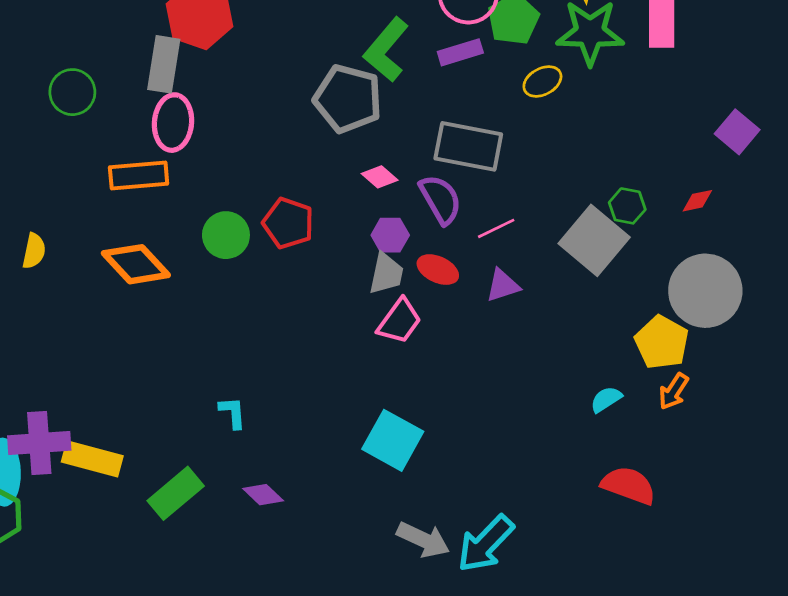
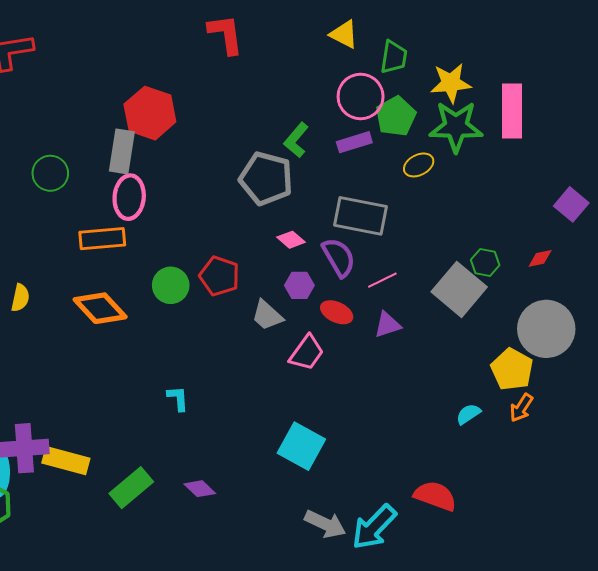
green L-shape: (386, 50) -> (296, 140), size x0.7
gray trapezoid: (386, 274) -> (267, 315), moved, turned 120
cyan L-shape: (233, 413) -> (178, 398), moved
red semicircle: (629, 485) -> (435, 496), moved

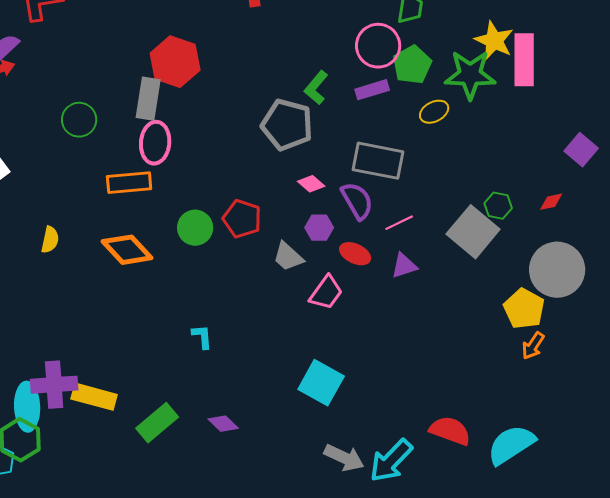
yellow star: (451, 83) -> (494, 41), moved, turned 30
cyan semicircle: (468, 414) -> (511, 445), moved, size x2.0

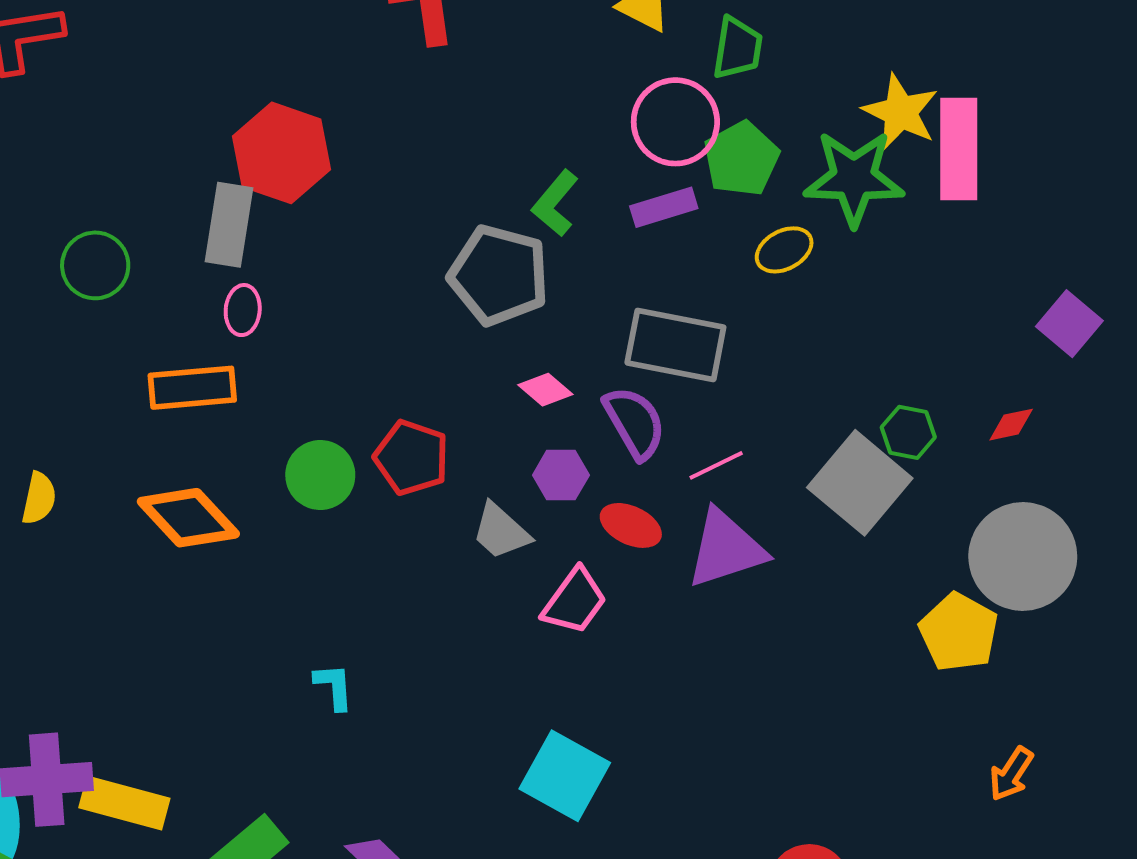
pink ellipse: (155, 143) -> (243, 310), size x0.6
purple triangle: (404, 266) -> (726, 549), size x1.6
orange arrow: (533, 346) -> (1011, 774), moved

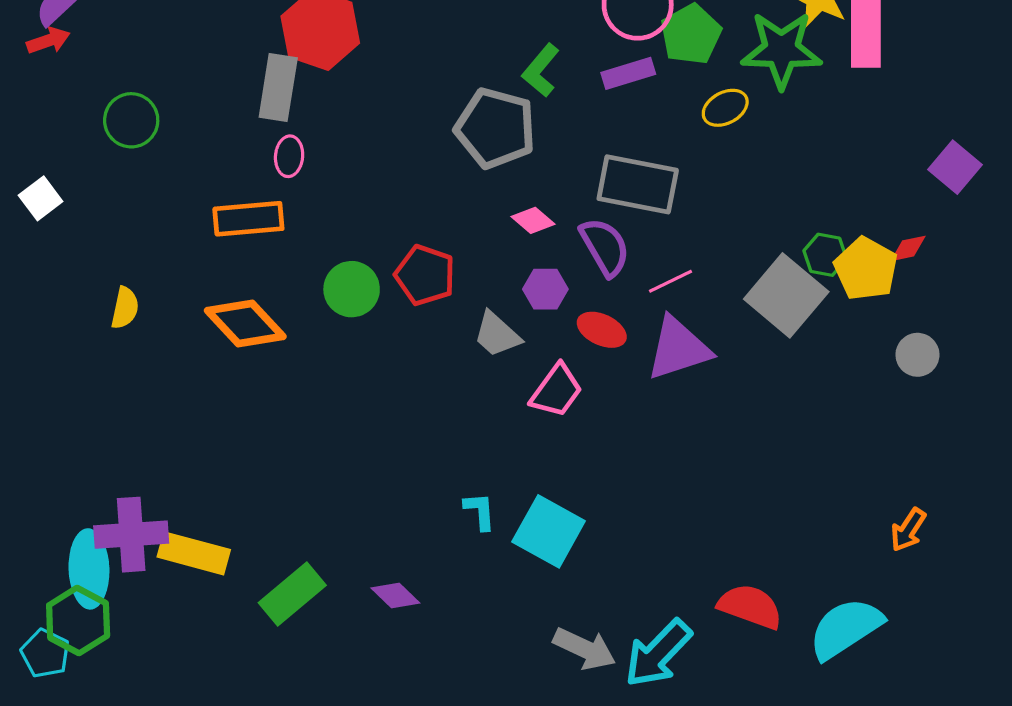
green circle: (95, 265) -> (131, 120), moved
gray circle: (1023, 557) -> (917, 355), size x0.5
yellow pentagon: (959, 632) -> (866, 269), moved
cyan L-shape: (334, 687) -> (480, 511), moved

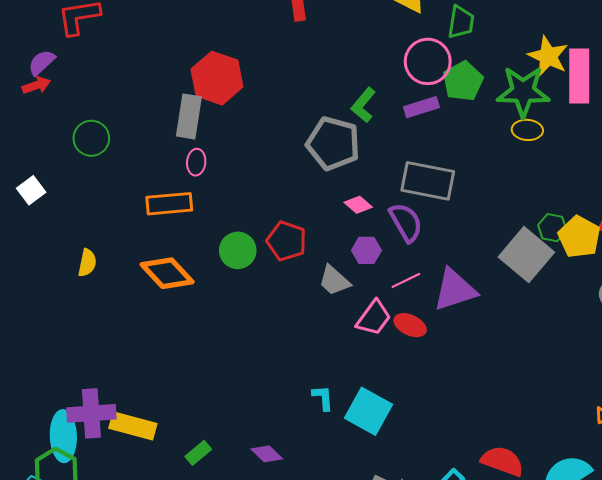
yellow ellipse: (725, 108) -> (527, 130), moved, turned 32
pink line: (670, 281) -> (406, 280), moved
red ellipse: (602, 330) -> (410, 325), moved
green rectangle: (292, 594) -> (198, 453), size x0.6

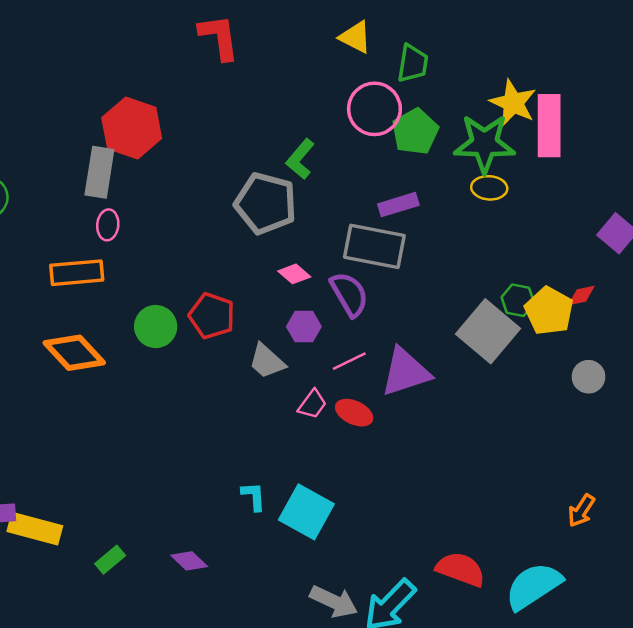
purple rectangle: (421, 107) -> (398, 205), moved
pink trapezoid: (374, 318) -> (312, 404), size x0.7

